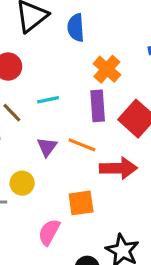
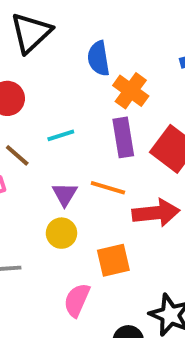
blue semicircle: (76, 28) -> (99, 58), moved
yellow circle: (22, 183) -> (61, 233), moved

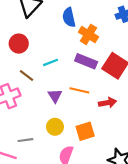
purple rectangle: (123, 137) -> (86, 61), turned -55
red arrow: (156, 213) -> (108, 103), size x0.7
yellow circle: (61, 233) -> (55, 127), moved

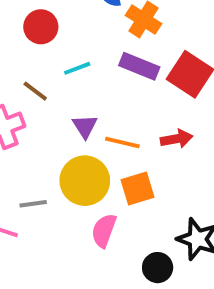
red circle: (19, 44) -> (41, 27), moved
orange line: (79, 90) -> (122, 143), moved
yellow circle: (55, 127) -> (85, 181), size x1.6

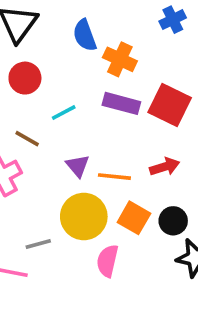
orange square: (137, 189) -> (134, 218), turned -36
black circle: (158, 268) -> (173, 221), moved

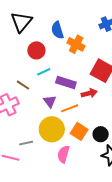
red circle: (25, 78) -> (36, 50), moved
purple rectangle: (121, 103) -> (66, 83), moved
red arrow: (165, 167) -> (89, 93), moved
orange line: (114, 177) -> (70, 108), turned -30

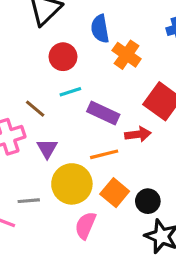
purple triangle: (50, 101) -> (47, 149), moved

